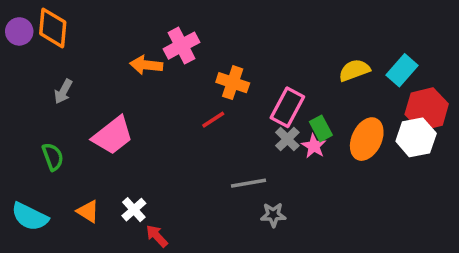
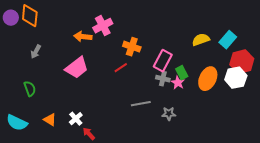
pink trapezoid: (113, 136) -> (77, 68), moved
gray cross: (287, 139) -> (163, 79), turned -32
gray star: (273, 215) -> (169, 114), moved

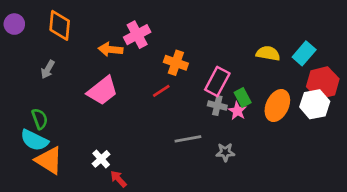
orange diamond: (30, 16) -> (60, 25), moved
yellow semicircle: (201, 40) -> (268, 53), turned 30
orange triangle: (50, 120) -> (49, 160), moved, size x1.6
cyan semicircle: (17, 123) -> (34, 140), moved

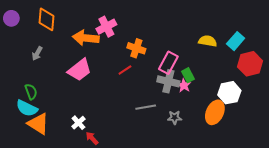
orange arrow: (110, 49) -> (86, 38), size x1.4
white hexagon: (315, 104) -> (229, 93), moved
gray cross: (217, 105) -> (168, 81), size x1.5
orange ellipse: (277, 105) -> (215, 112), moved

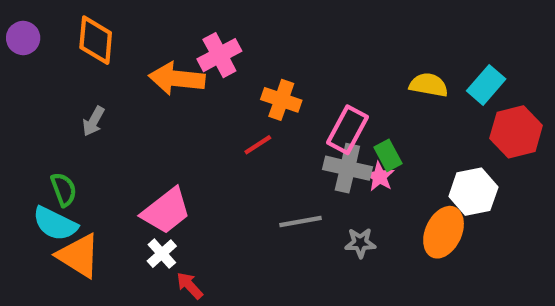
gray arrow: (37, 53) -> (94, 121), moved
pink trapezoid: (80, 70) -> (166, 211), moved

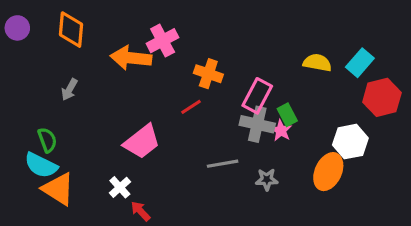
pink trapezoid: (166, 211) -> (142, 142), moved

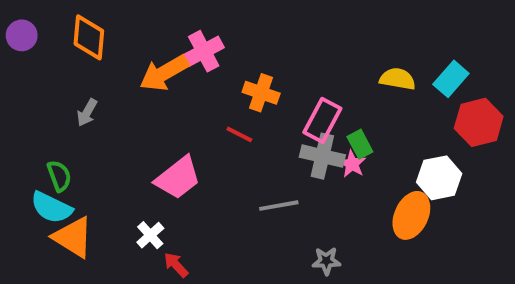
orange arrow: (131, 58) -> (164, 73), turned -36
red line: (191, 107) -> (239, 134), turned 60
gray star: (267, 179) -> (326, 261), moved

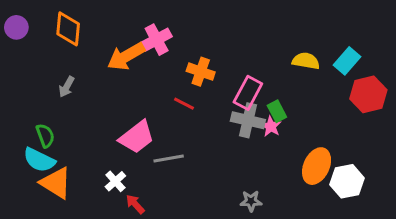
white hexagon: (439, 178) -> (347, 181), moved
gray line: (279, 206) -> (169, 158), moved

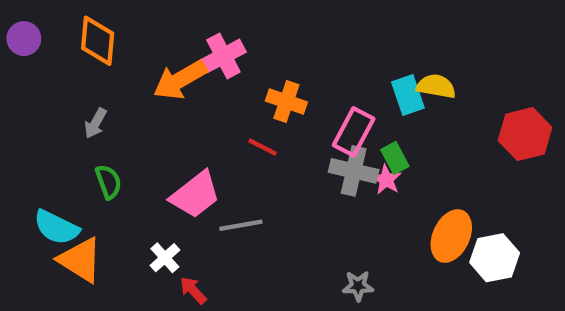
cyan rectangle: (347, 61) -> (408, 95), moved, turned -60
green semicircle: (45, 136) -> (108, 182), moved

